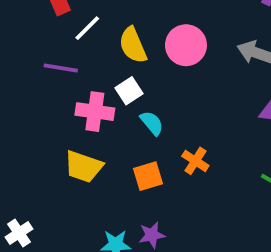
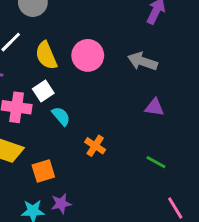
orange square: (148, 176) -> (43, 171), moved

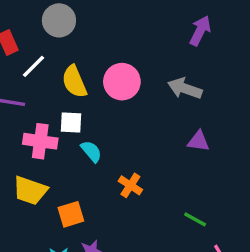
white square: (43, 91) -> (71, 122), turned 36
green line: (156, 162) -> (195, 219), moved

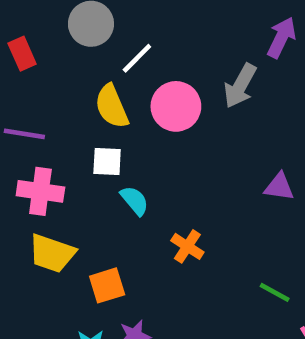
white line: (33, 66) -> (137, 58), moved
gray arrow: (185, 88) -> (240, 86), moved, turned -80
pink cross: (40, 141) -> (40, 191), moved

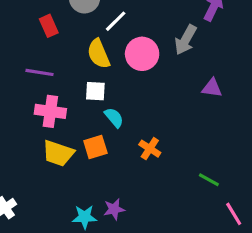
red rectangle: (22, 54) -> (49, 26), moved
purple triangle: (279, 187) -> (212, 88), moved
orange square: (107, 285) -> (95, 147), moved

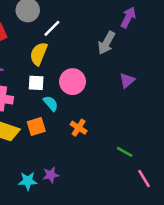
yellow semicircle: (99, 54) -> (39, 54), turned 45
pink circle: (142, 54) -> (73, 82), moved
purple triangle: (212, 88) -> (127, 80), turned -49

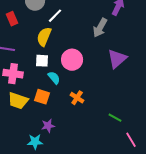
purple triangle: (127, 80) -> (117, 59), size x1.5
orange square: (36, 126) -> (42, 97), turned 35
purple star: (51, 175) -> (48, 126), moved

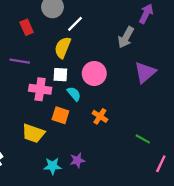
pink cross: (13, 74) -> (40, 89), moved
yellow trapezoid: (18, 101) -> (33, 133), moved
purple star: (48, 126) -> (77, 160), moved
pink line: (131, 140) -> (161, 164), turned 56

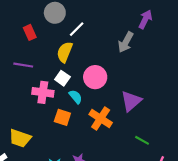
purple triangle: (145, 72) -> (131, 101), moved
white square: (60, 75) -> (62, 78), turned 32
orange cross: (100, 116) -> (101, 119), size x1.5
yellow trapezoid: (33, 133) -> (20, 138), moved

